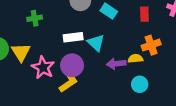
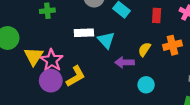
orange cross: (151, 45) -> (172, 45), moved
yellow triangle: (21, 52) -> (34, 56), moved
yellow semicircle: (135, 59) -> (144, 49), moved, turned -56
purple circle: (72, 65) -> (51, 81), moved

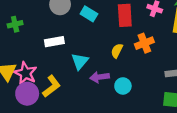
red rectangle: (157, 16) -> (125, 15), size x1.5
cyan triangle: (106, 40) -> (80, 61), moved, turned 30
purple arrow: (124, 62) -> (99, 77), moved

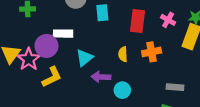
cyan rectangle: (89, 14) -> (102, 13), turned 42
yellow semicircle: (117, 51) -> (123, 54), turned -40
purple circle: (27, 94) -> (46, 46), moved

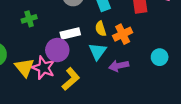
orange cross: (152, 52) -> (123, 34), moved
yellow semicircle: (123, 54) -> (101, 29), moved
cyan circle: (122, 90) -> (160, 57), moved

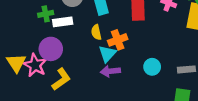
green cross: (29, 19) -> (46, 14), moved
white rectangle: (70, 34) -> (63, 22), moved
cyan triangle: (98, 51) -> (107, 54), moved

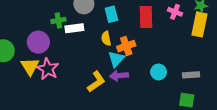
purple circle: (51, 49) -> (38, 42), moved
yellow L-shape: (61, 79) -> (96, 82), moved

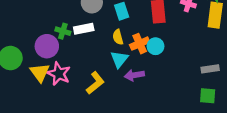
green cross: (58, 20) -> (63, 31), moved, turned 32
cyan triangle: (116, 59) -> (119, 59), moved
cyan circle: (159, 72) -> (155, 46), moved
yellow L-shape: (96, 82) -> (95, 83), moved

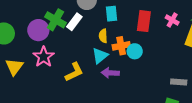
white rectangle: (84, 29) -> (74, 22), turned -54
green cross: (63, 31) -> (56, 20), size x1.5
yellow triangle: (40, 72) -> (14, 67), moved

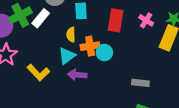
green cross: (56, 20) -> (20, 15), turned 30
yellow L-shape: (74, 72) -> (38, 72), turned 70
gray rectangle: (179, 82) -> (140, 83), moved

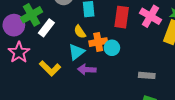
white rectangle: (41, 18) -> (46, 28), moved
pink cross: (146, 20) -> (150, 16), size x1.5
yellow semicircle: (71, 35) -> (80, 32), turned -32

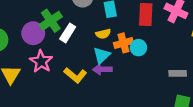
yellow semicircle: (80, 32) -> (103, 34), turned -64
purple arrow: (87, 70) -> (102, 69), moved

